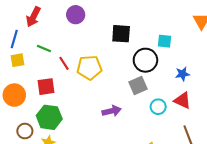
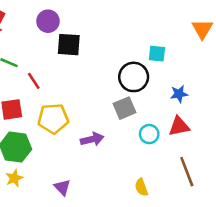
black square: (121, 34) -> (69, 45), moved
yellow pentagon: (89, 68) -> (53, 118), moved
red triangle: (182, 100) -> (179, 126), turned -36

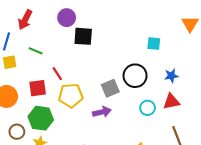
black circle: (134, 77) -> (135, 76), moved
red line: (34, 81) -> (57, 74), moved
gray square: (125, 108) -> (110, 88), moved

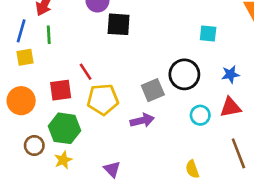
green line: (36, 51) -> (49, 35), moved, turned 64

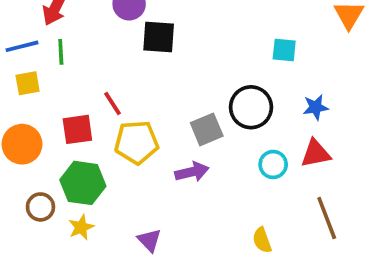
blue line: (21, 31) -> (22, 46), turned 60

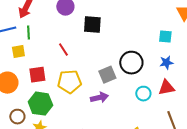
black square: (159, 37) -> (92, 25), moved
cyan square: (284, 50) -> (165, 37), moved
yellow square: (28, 83) -> (18, 52), moved
red line: (112, 104) -> (63, 50), moved

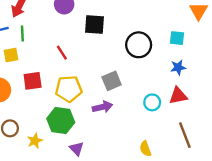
black circle: (131, 63) -> (139, 45), moved
green hexagon: (40, 104) -> (61, 120), moved

